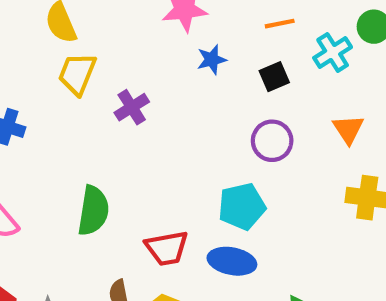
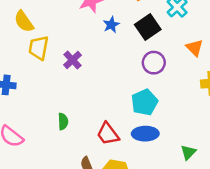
black square: (274, 77) -> (148, 27), size x1.5
green semicircle: (93, 211) -> (63, 121), size x0.6
red trapezoid: (167, 248) -> (108, 134), turned 75

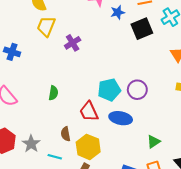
blue star: (111, 25) -> (118, 12), moved
purple circle: (154, 63) -> (137, 90), moved
cyan pentagon: (144, 102) -> (109, 90), moved

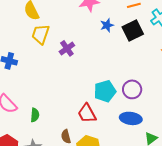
blue star: (118, 12) -> (107, 25), moved
green semicircle: (53, 93) -> (35, 115), moved
blue ellipse: (121, 118) -> (131, 118), moved

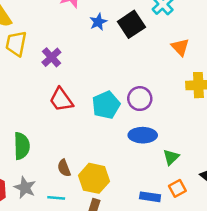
red trapezoid: (87, 113) -> (61, 100), moved
green semicircle: (35, 115) -> (22, 146), size x1.5

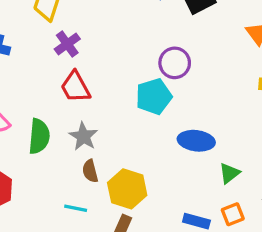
purple cross: (51, 57) -> (67, 44), moved
purple circle: (140, 99) -> (175, 63), moved
red trapezoid: (61, 100) -> (75, 87), moved
gray star: (25, 188) -> (83, 136), moved

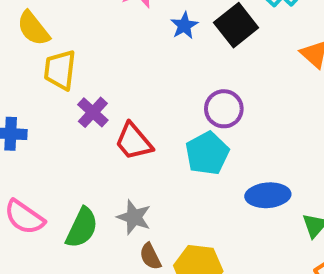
red trapezoid: (75, 87) -> (134, 142), moved
green semicircle: (39, 136) -> (82, 228), turned 32

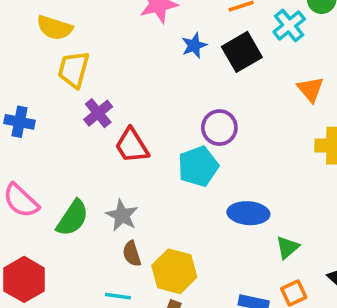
yellow semicircle: (33, 28) -> (55, 28), turned -42

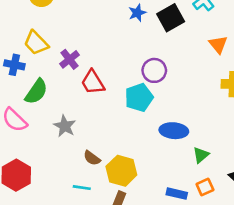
yellow trapezoid: (74, 70) -> (36, 43), moved, turned -60
gray star: (122, 215) -> (65, 126), moved
green semicircle: (72, 218) -> (36, 92), moved
brown semicircle: (132, 254) -> (92, 158), turned -36

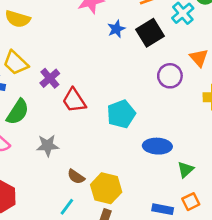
purple circle: (154, 70) -> (170, 76), moved
gray star: (65, 126) -> (48, 146), turned -30
cyan line: (82, 188) -> (67, 207), turned -60

